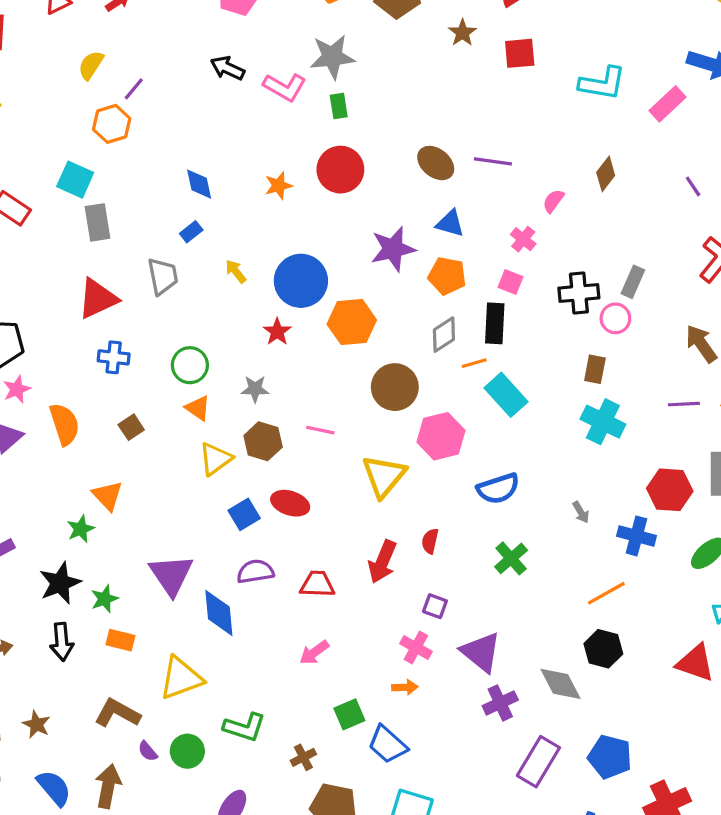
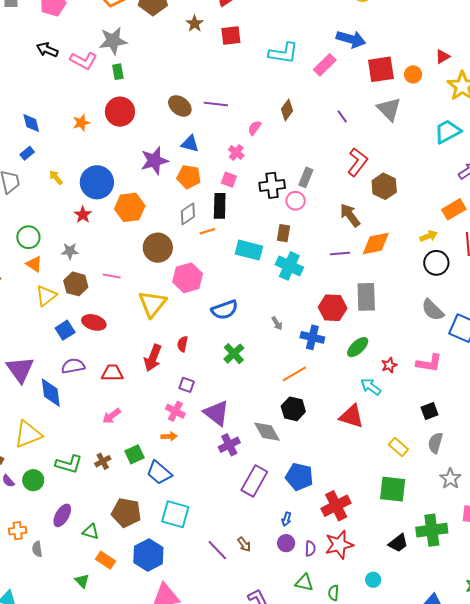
cyan rectangle: (506, 395) -> (249, 250), moved, turned -32
brown cross: (303, 757) -> (103, 461), moved

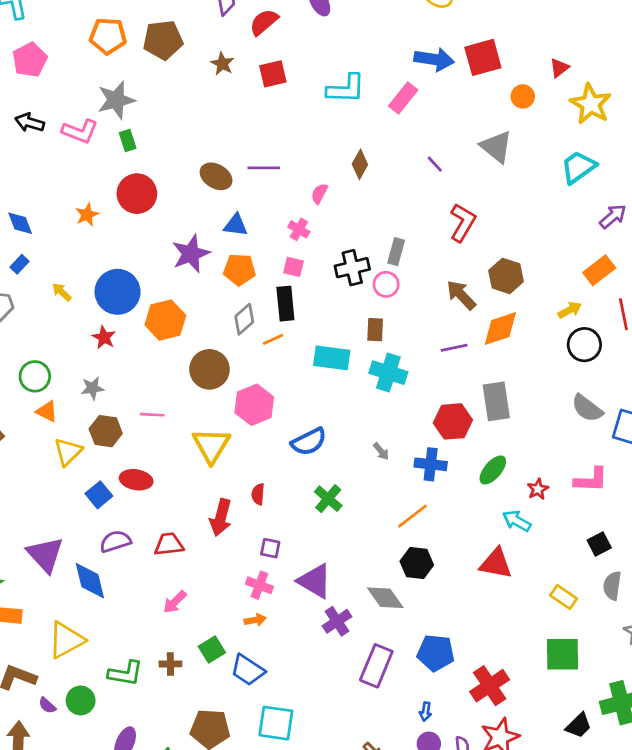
red square: (381, 69) -> (483, 57), moved
brown hexagon: (384, 186) -> (506, 276), moved
brown cross: (103, 461) -> (170, 664), turned 35

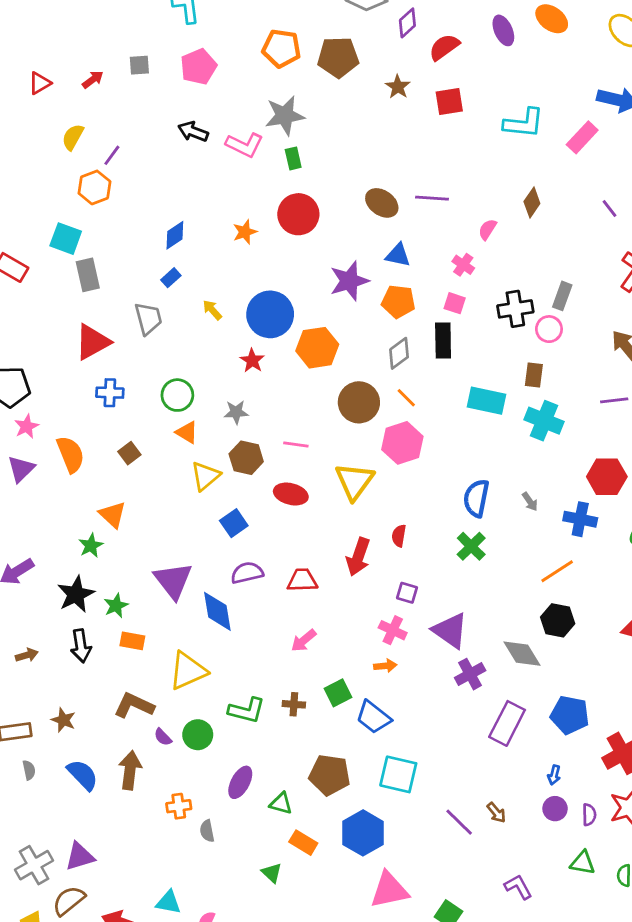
blue diamond: (20, 223) -> (175, 235), turned 72
orange line: (273, 339) -> (406, 398), moved, turned 65
blue semicircle: (309, 442) -> (476, 498), moved, turned 123
red ellipse: (136, 480) -> (291, 494), moved

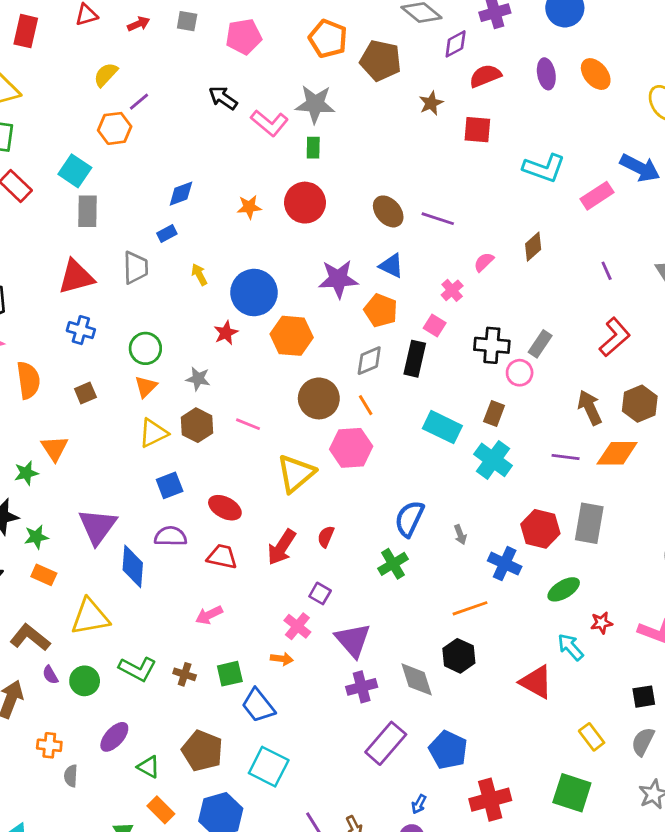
orange triangle: (187, 432) -> (146, 387), turned 30
red ellipse: (291, 494) -> (225, 508), moved

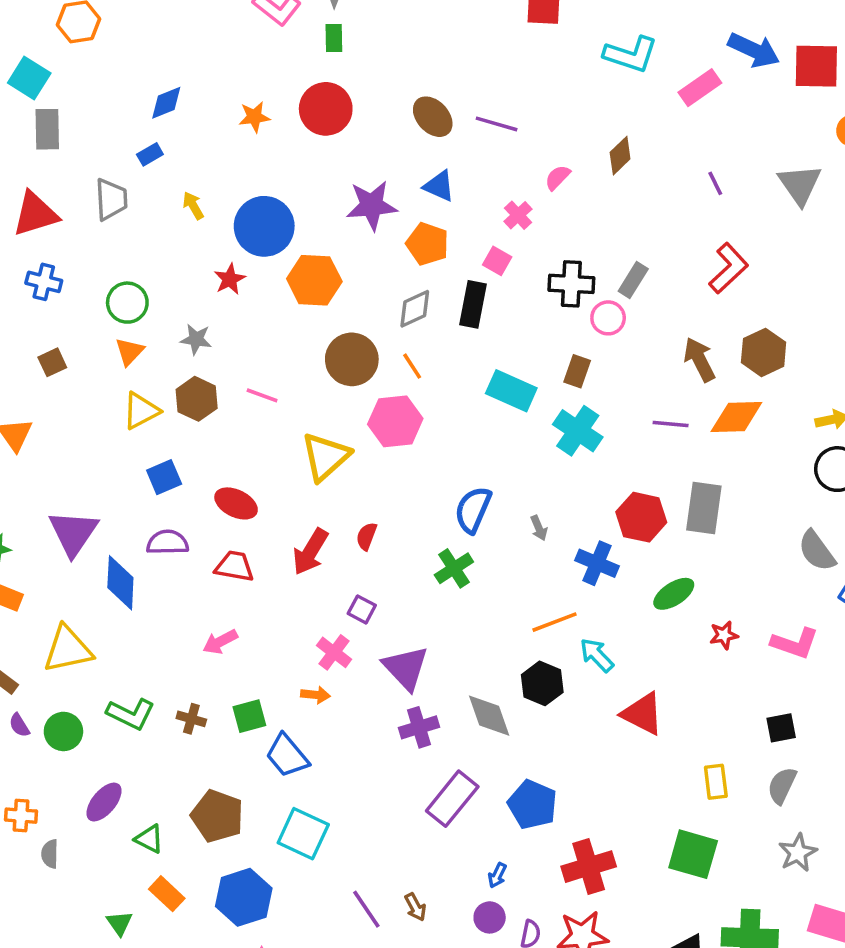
cyan arrow: (571, 647) -> (597, 655), moved
yellow rectangle: (592, 737) -> (716, 782), turned 32

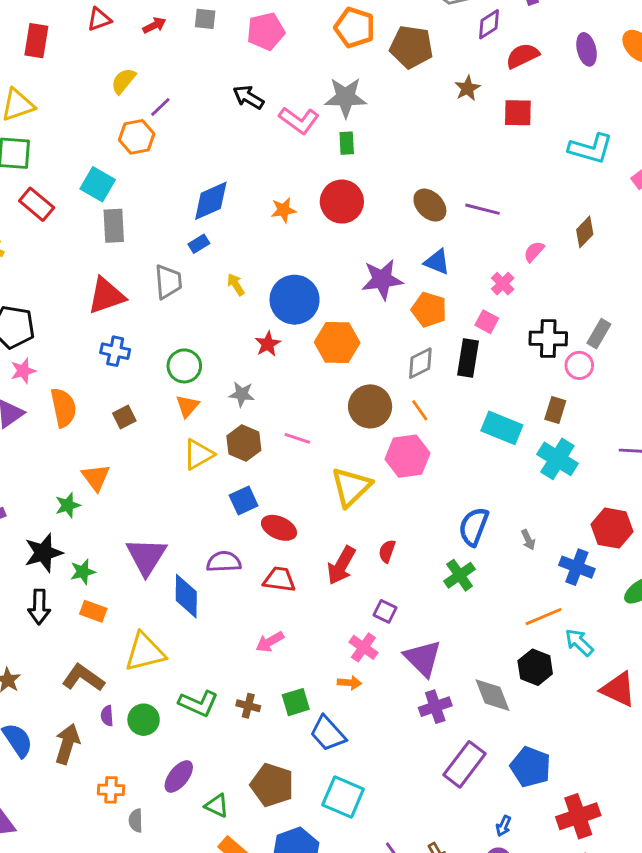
blue diamond: (166, 103) -> (211, 201), size x1.4
blue square: (164, 477) -> (244, 500), moved
purple semicircle: (19, 725) -> (107, 716), turned 30

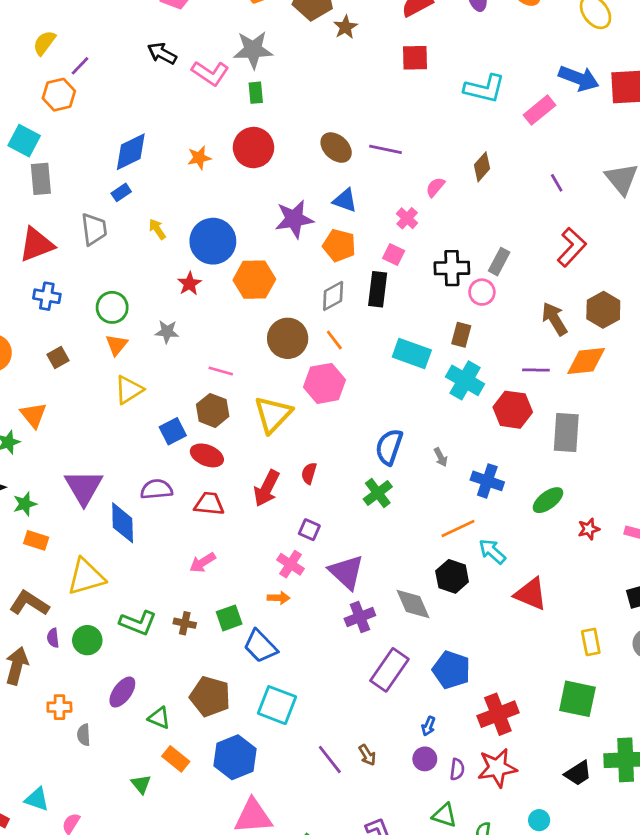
brown star: (467, 88) -> (345, 27), moved
brown hexagon: (244, 443) -> (213, 410), moved
red hexagon: (612, 528) -> (513, 410), moved

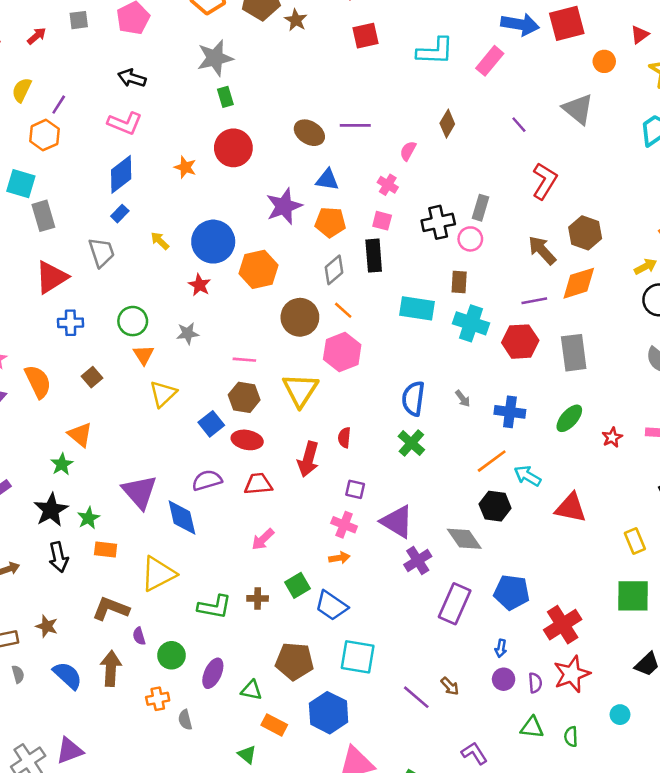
pink L-shape: (210, 73) -> (125, 123), moved
orange star: (199, 158) -> (185, 167), turned -30
green circle: (87, 640) -> (171, 655), moved

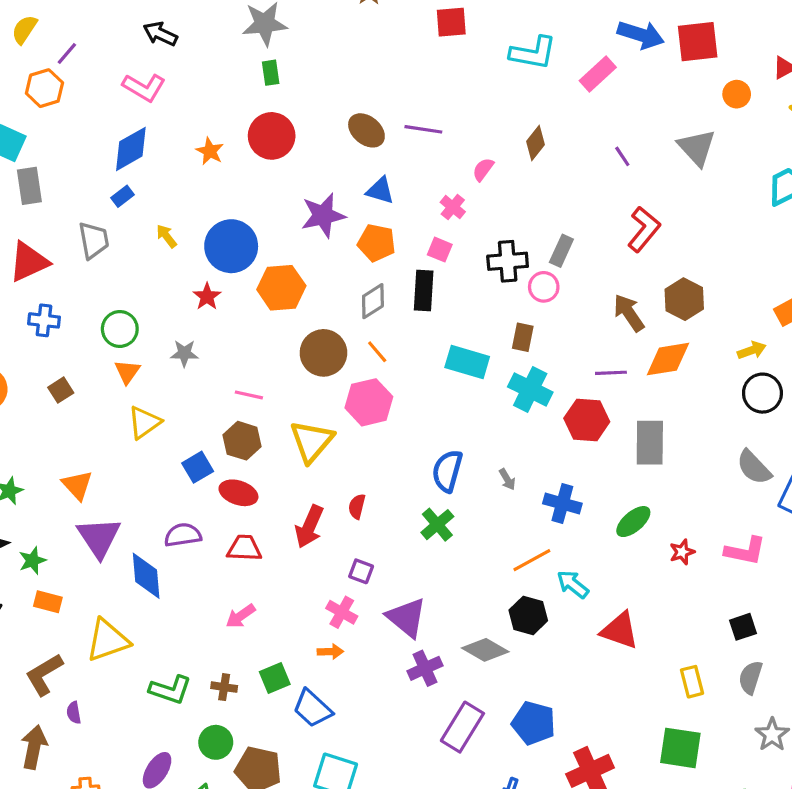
orange triangle: (80, 435) -> (77, 485), moved
gray diamond: (464, 539) -> (485, 650), turned -33
brown L-shape: (111, 609) -> (44, 674), turned -60
green circle: (171, 655) -> (216, 742), moved

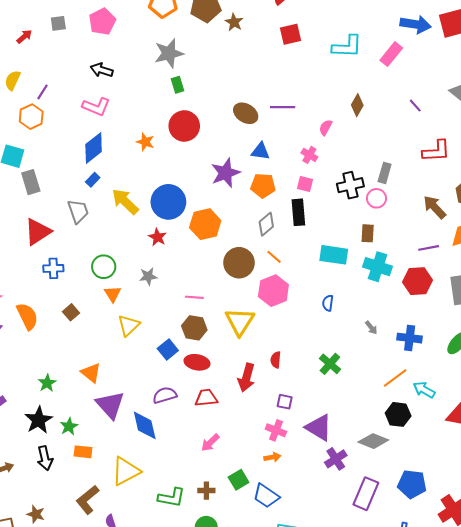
red L-shape: (644, 229) -> (436, 151), turned 56
yellow arrow: (166, 236) -> (125, 202), size x1.8
blue semicircle: (447, 471) -> (328, 303), moved, size x0.6

